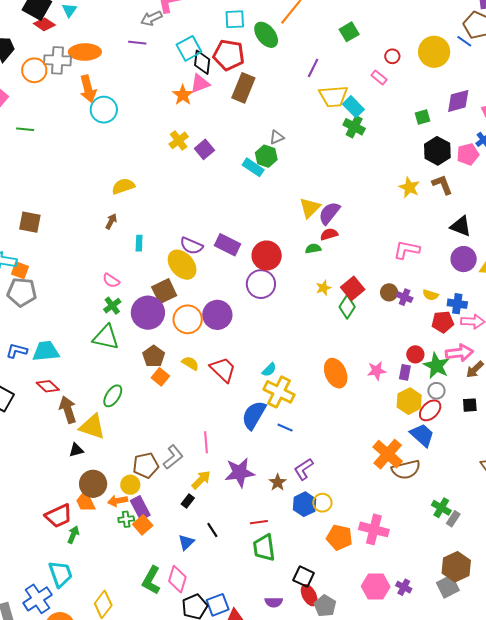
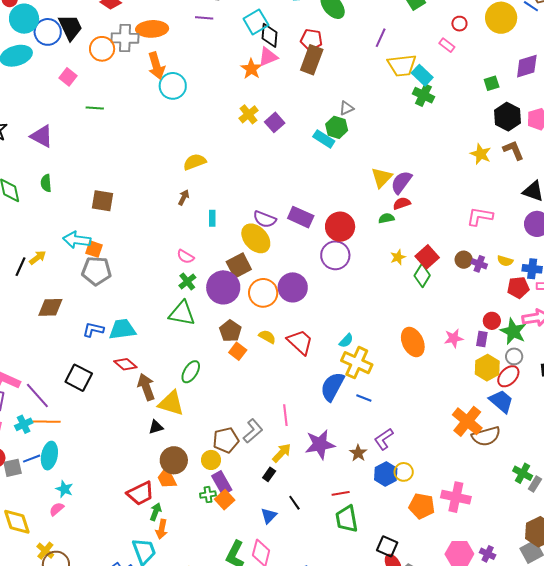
red pentagon: (229, 55) -> (311, 40), moved, size x0.7
orange arrow: (118, 501) -> (162, 529), moved, turned -66

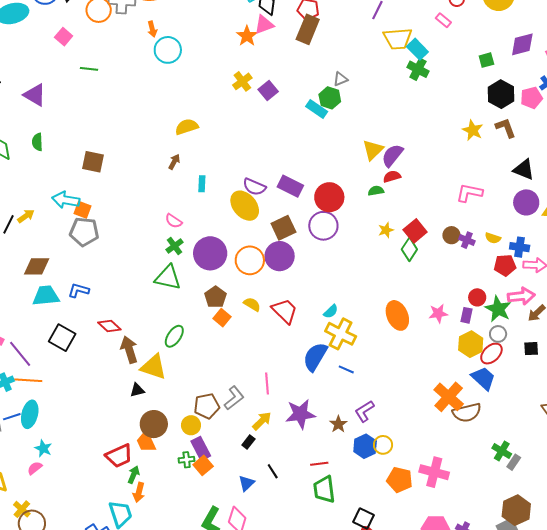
orange arrow: (156, 66) -> (152, 29), size x0.6
brown square: (239, 266) -> (283, 228), moved
cyan trapezoid: (122, 329) -> (46, 296), moved

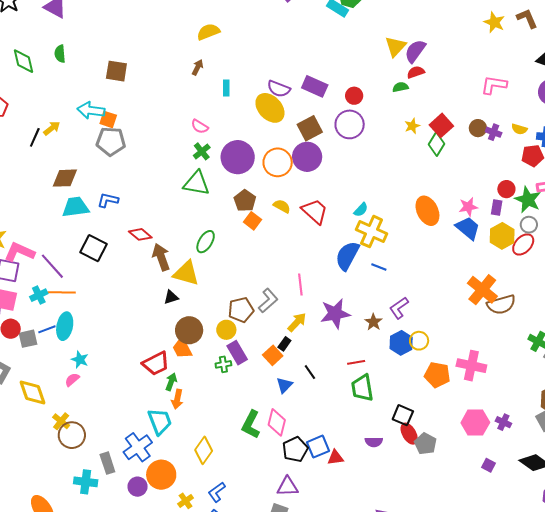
red circle: (329, 197) -> (354, 96), size x0.6
blue trapezoid: (483, 378) -> (468, 228), moved
orange square: (203, 465) -> (273, 355), moved

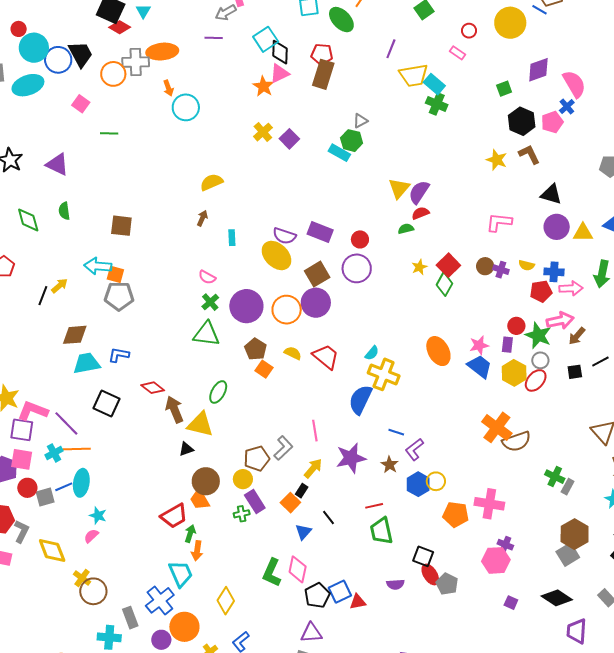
blue line: (379, 267) -> (396, 432), moved
purple cross: (503, 422) -> (505, 545), moved

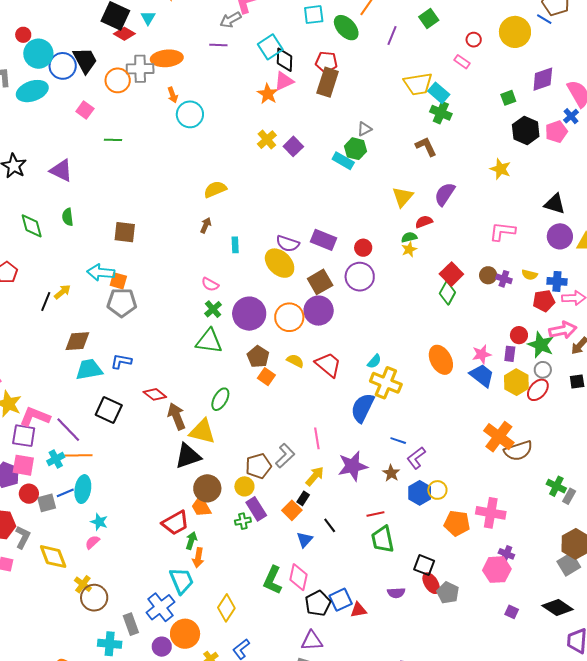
purple line: (391, 49) -> (392, 35), moved
brown L-shape: (529, 154) -> (426, 146), moved
purple semicircle: (419, 192) -> (445, 194), moved
yellow star: (419, 267) -> (409, 249), moved
black triangle: (186, 449) -> (188, 456), size x1.8

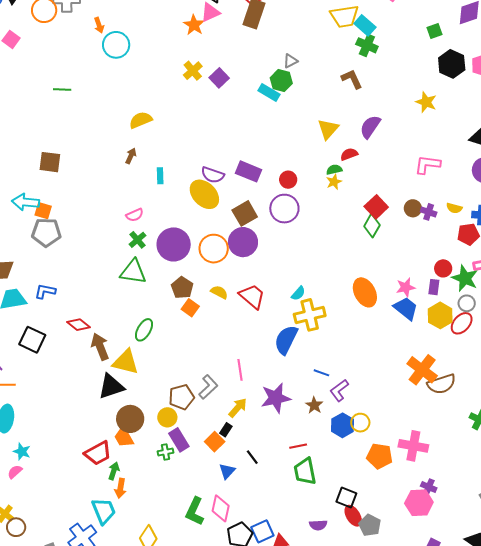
green line: (113, 140) -> (62, 89), moved
pink semicircle: (210, 284) -> (135, 215), turned -54
yellow cross: (386, 383) -> (310, 315), turned -36
brown circle: (94, 598) -> (16, 527), size x0.7

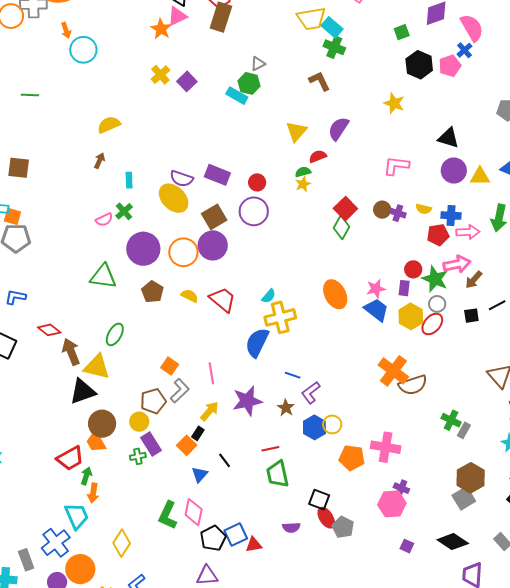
green cross: (137, 240) -> (124, 211), moved
orange square: (190, 308) -> (170, 366), moved

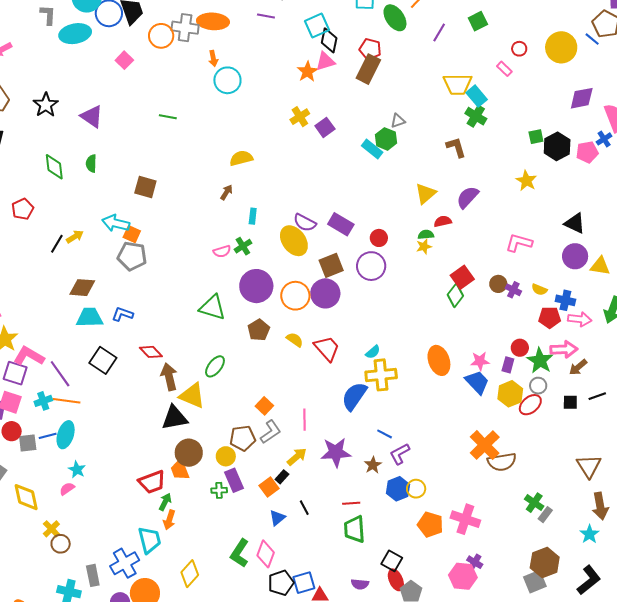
green square: (402, 32) -> (536, 137), moved

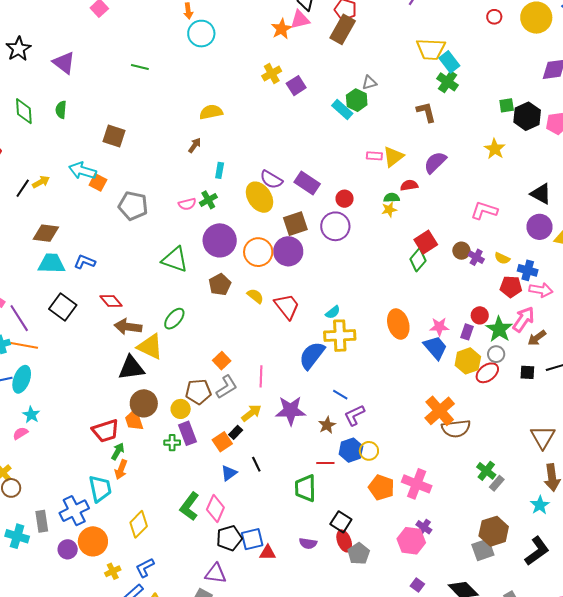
pink rectangle: (504, 69) -> (374, 156), moved, turned -42
gray pentagon: (132, 256) -> (133, 206), moved
pink arrow: (564, 349) -> (524, 319), turned -56
brown arrow: (169, 377) -> (128, 327), turned -72
red line: (351, 503) -> (325, 463), moved

